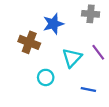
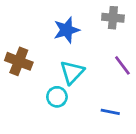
brown cross: (29, 42) -> (19, 61), moved
cyan triangle: (72, 58) -> (72, 72), moved

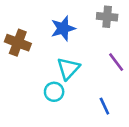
brown cross: (19, 61) -> (18, 43), moved
blue line: (110, 112) -> (104, 106), turned 54

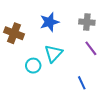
gray cross: (107, 17) -> (87, 22), moved
cyan circle: (54, 92) -> (33, 66), moved

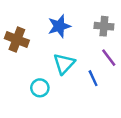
cyan circle: (33, 66) -> (40, 88), moved
blue line: (82, 83) -> (93, 78), moved

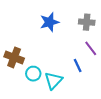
brown cross: (17, 39) -> (14, 57), moved
cyan triangle: (64, 64) -> (53, 81), moved

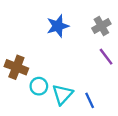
gray cross: (87, 22) -> (101, 26), turned -35
blue line: (78, 65) -> (90, 100), moved

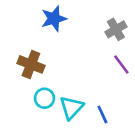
blue star: (58, 26) -> (54, 19), moved
brown cross: (16, 67) -> (31, 64), moved

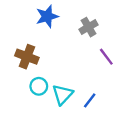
gray cross: (116, 29) -> (89, 27), moved
blue line: (102, 114) -> (90, 100), turned 63

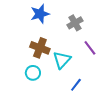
brown cross: (27, 57) -> (40, 48), moved
cyan triangle: (62, 95) -> (62, 60), moved

